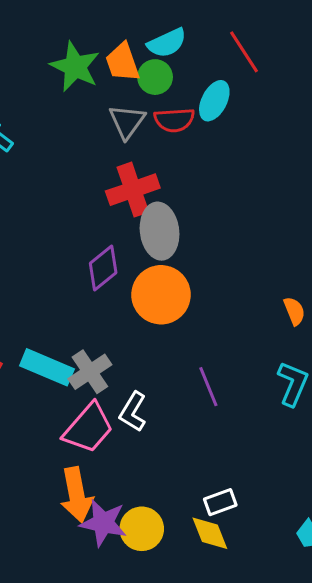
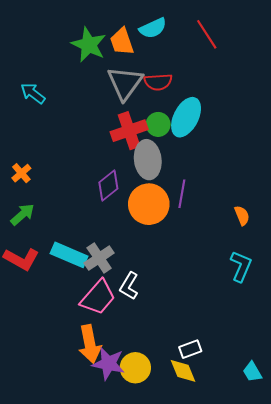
green circle: (155, 77) -> (158, 124), moved
cyan ellipse: (214, 101) -> (186, 117), moved, size x1.4
gray triangle: (127, 121) -> (125, 83), size x1.4
purple line: (208, 387) -> (182, 194), moved, turned 32

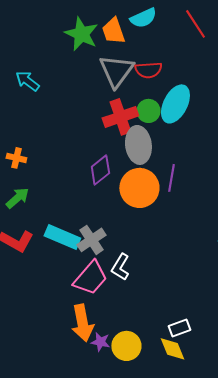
orange cross: (21, 173) -> (16, 158), turned -36
purple star: (108, 364) -> (100, 342), size x0.6

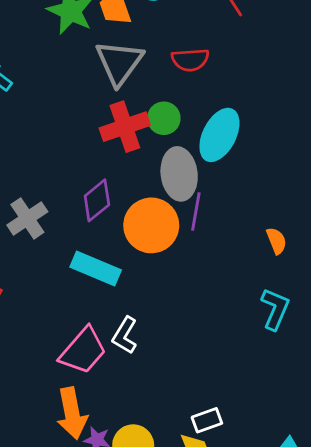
red semicircle: (148, 70) -> (190, 60), moved
cyan ellipse: (175, 104) -> (219, 135), moved
gray ellipse: (138, 145) -> (179, 174), moved
cyan rectangle: (62, 237) -> (96, 269), moved
gray cross: (91, 240) -> (27, 218), moved

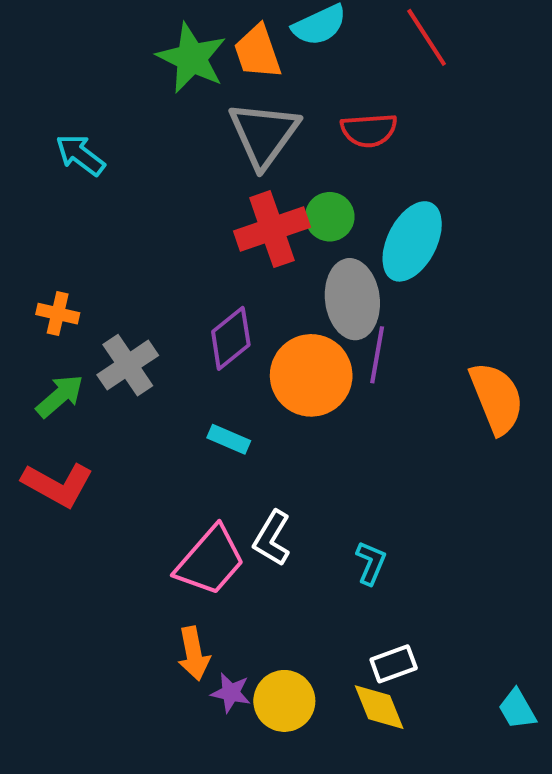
orange semicircle: (277, 241) -> (497, 398), size x1.8
cyan rectangle: (96, 269) -> (229, 439), size x0.6
cyan L-shape: (275, 309) -> (371, 563), moved, size x0.7
orange arrow: (72, 413) -> (194, 654), size x0.7

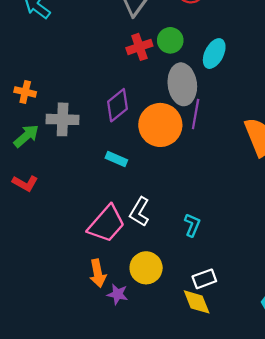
red cross: (272, 229) -> (139, 47), size x0.7
cyan ellipse: (412, 241) -> (214, 54), size x0.7
gray cross: (128, 365) -> (63, 119), turned 36
red L-shape: (58, 485) -> (25, 183), size x0.7
yellow circle: (284, 701) -> (146, 268), moved

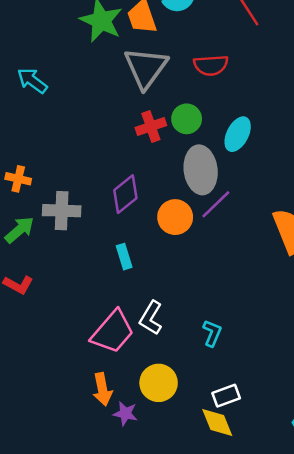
purple line: (196, 114) -> (216, 204), turned 36
orange circle: (160, 125) -> (175, 217), size x0.7
cyan rectangle: (116, 159) -> (124, 257), turned 50

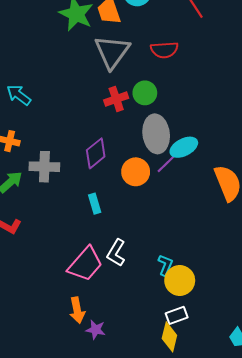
cyan arrow: (32, 81) -> (19, 95), moved
cyan ellipse: (238, 134) -> (184, 147), moved, turned 36
yellow circle: (159, 383) -> (180, 280), moved
yellow diamond: (217, 422) -> (169, 337), turned 36

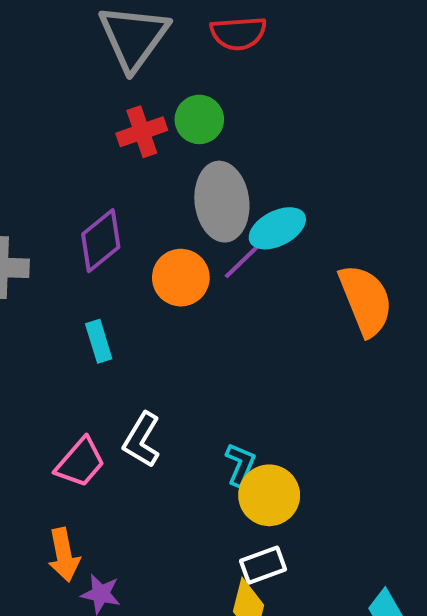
pink trapezoid: (85, 264) -> (80, 462), size x0.7

